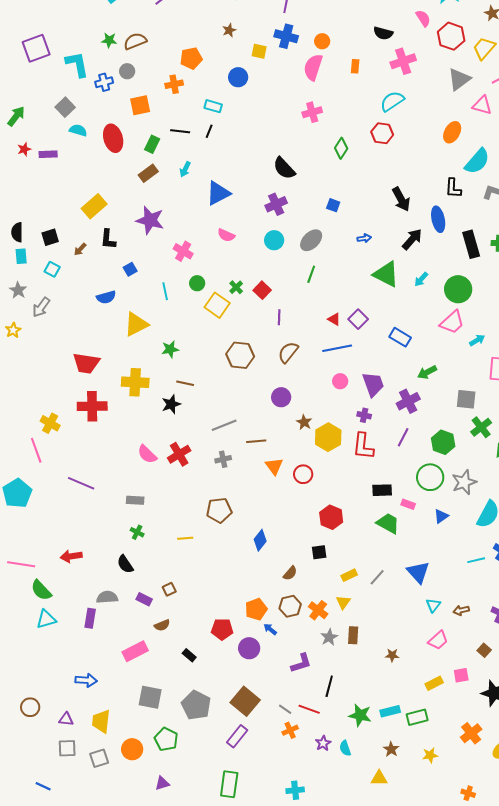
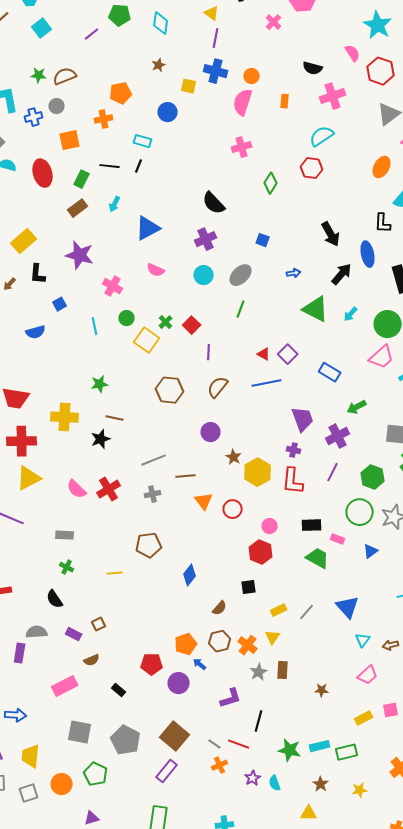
yellow triangle: (136, 324) -> (29, 478), moved
pink circle: (340, 381) -> (270, 526), moved

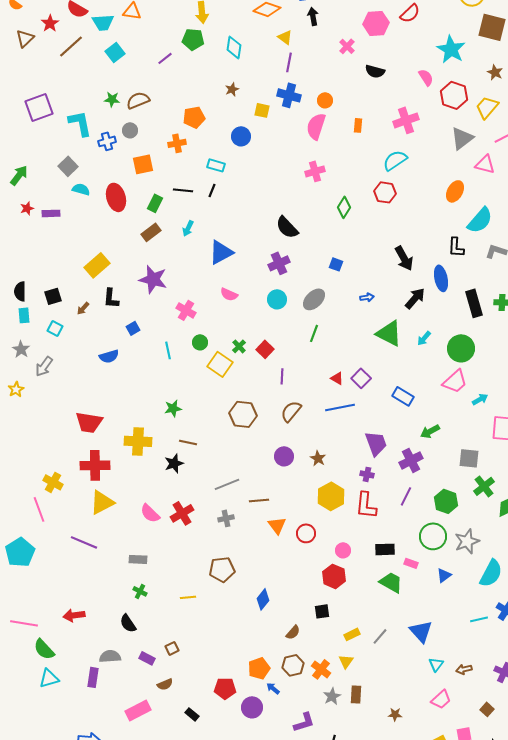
black semicircle: (313, 68) -> (375, 71), moved
brown star: (234, 457) -> (318, 458), moved

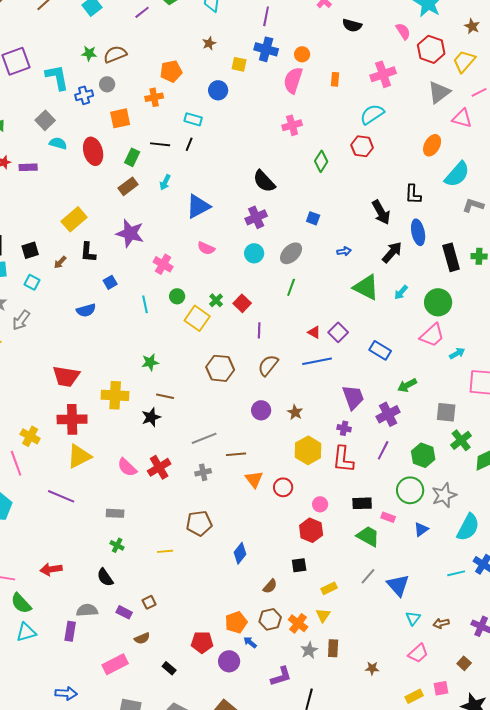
black L-shape: (456, 247) -> (413, 194), moved
gray line: (380, 636) -> (368, 576), moved

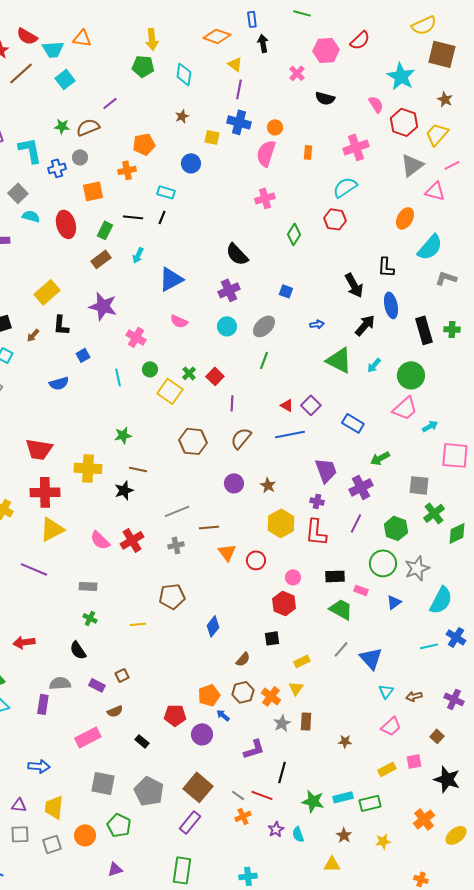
purple line: (142, 12) -> (110, 103), moved

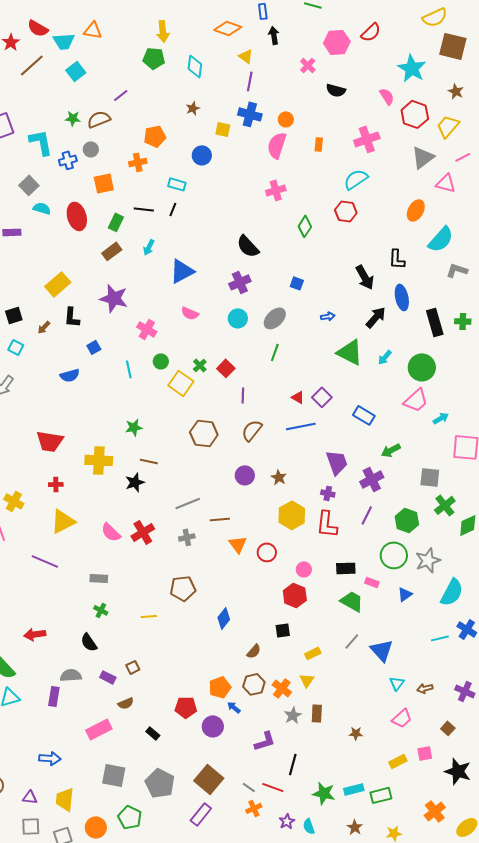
red cross: (45, 492) -> (56, 484), size x0.5

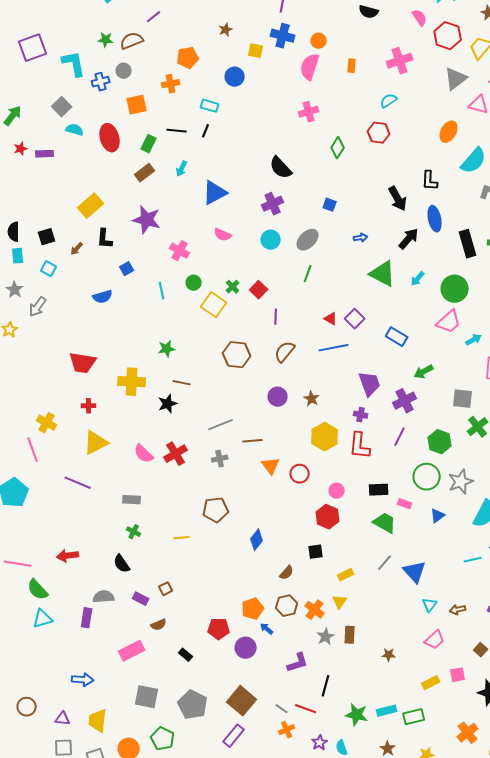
cyan semicircle: (356, 179) -> (389, 101), size x0.7

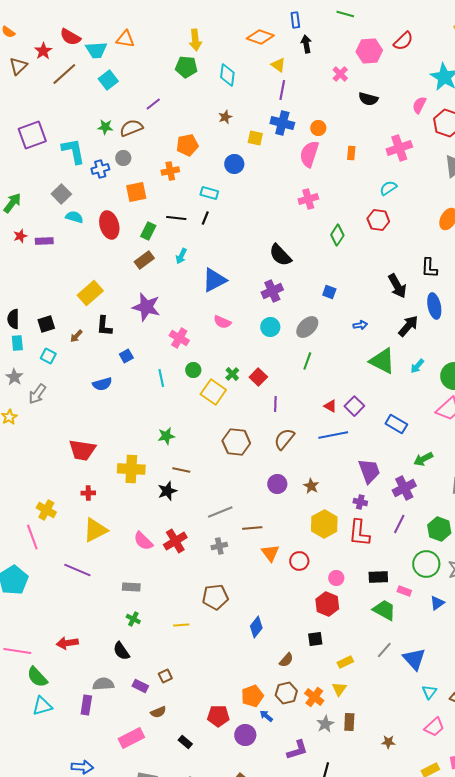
pink semicircle: (420, 18) -> (419, 105), turned -120

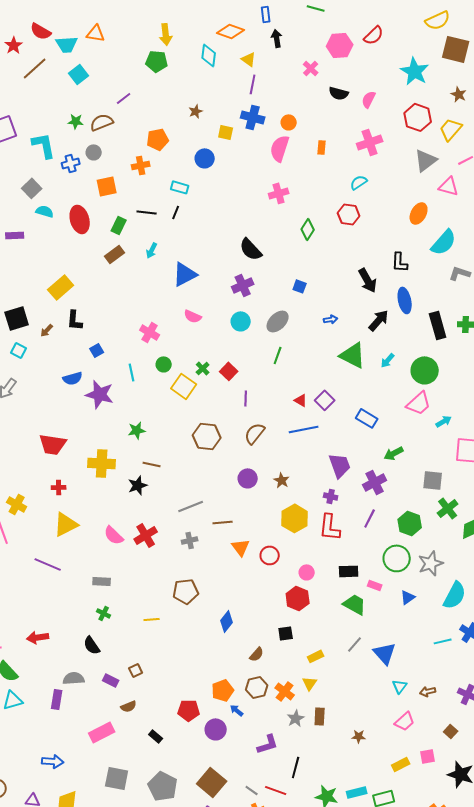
cyan diamond: (227, 75) -> (209, 55), moved
pink semicircle: (419, 105) -> (369, 99), moved
purple star: (146, 307) -> (100, 394), moved
black square: (46, 324) -> (17, 318), size x1.4

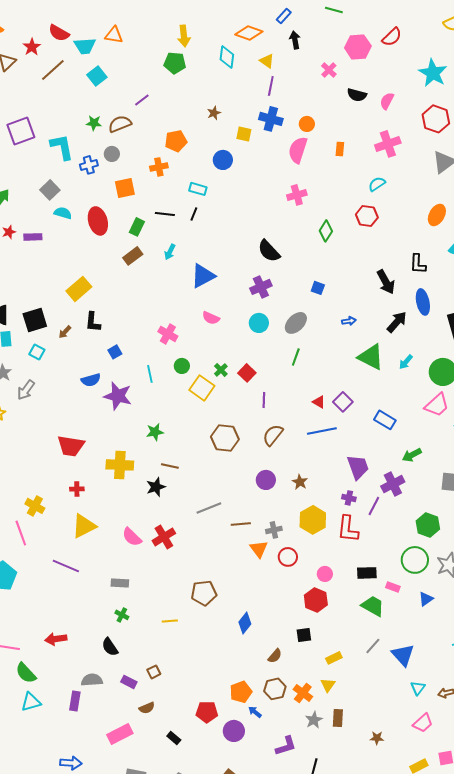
blue rectangle: (266, 14) -> (284, 16), turned 49
purple line: (370, 518) -> (374, 506), moved
gray cross: (190, 540) -> (274, 530), moved

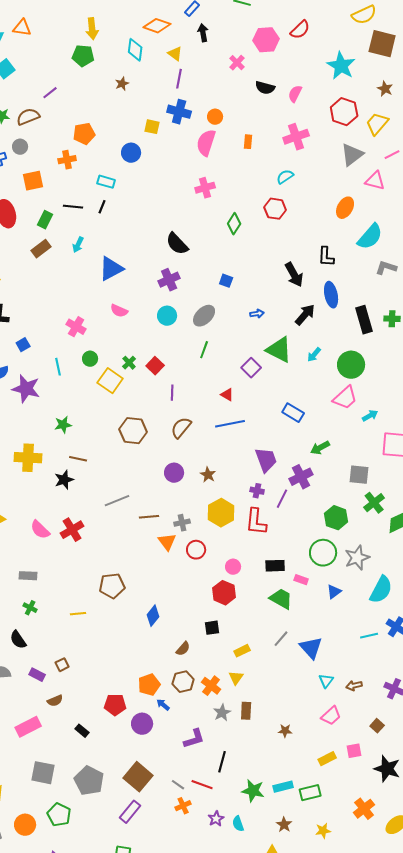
brown star: (214, 113) -> (122, 84), moved
purple square: (343, 402) -> (251, 368), moved

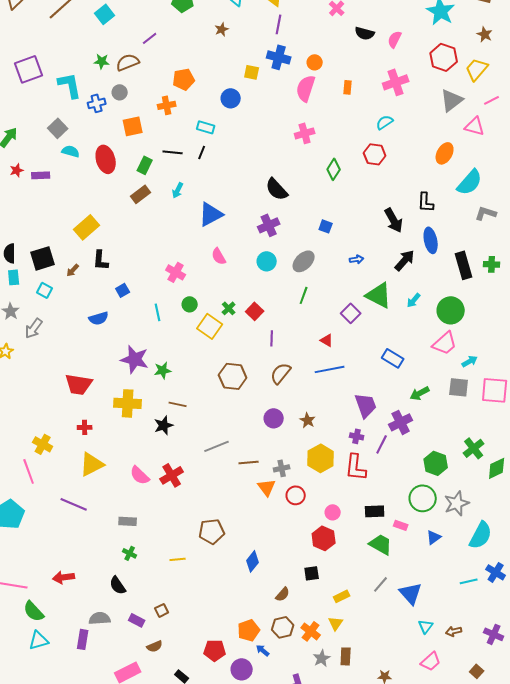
pink semicircle: (119, 311) -> (219, 256), turned 36
purple star: (26, 389) -> (135, 359), moved
gray square: (359, 475) -> (459, 387), moved

